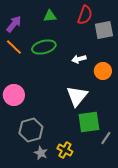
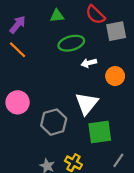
red semicircle: (85, 15) -> (95, 15), turned 114
green ellipse: (44, 47) -> (71, 43), moved
gray hexagon: (31, 130) -> (54, 122), moved
gray line: (106, 138) -> (118, 160), moved

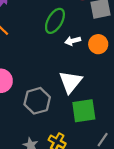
green ellipse: (71, 43) -> (55, 21), turned -45
orange circle: (115, 76) -> (98, 44), moved

